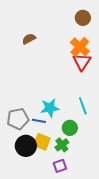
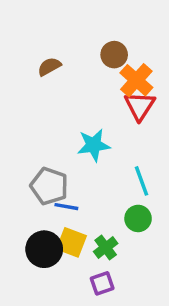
brown circle: (83, 18) -> (114, 55), moved
cyan star: (50, 108) -> (94, 145), moved
gray pentagon: (18, 119) -> (49, 186), moved, turned 30
green circle: (70, 128) -> (138, 218), moved

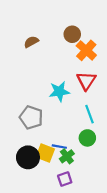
red triangle: (140, 106) -> (86, 81), moved
blue line: (66, 207) -> (59, 147), moved

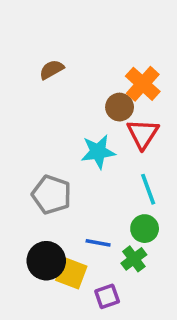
brown circle: (72, 34) -> (120, 107), moved
yellow square: (45, 153) -> (71, 273), moved
green cross: (67, 156) -> (134, 259), moved

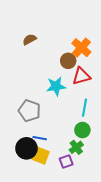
red triangle: (143, 134) -> (81, 76), turned 42
cyan line: (148, 189) -> (84, 108), turned 30
blue line: (98, 243) -> (40, 138), moved
purple square: (107, 296) -> (66, 162), moved

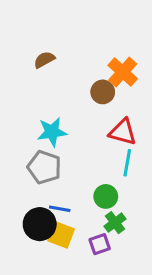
red triangle: (81, 76) -> (123, 132), moved, turned 30
cyan star: (56, 86) -> (52, 132), moved
green circle: (82, 130) -> (106, 196), moved

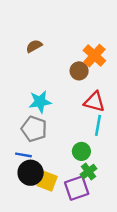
blue line: (60, 209) -> (23, 155), moved
purple square: (100, 244) -> (77, 188), size x1.5

